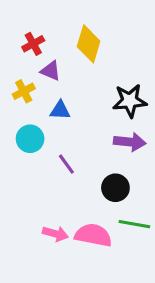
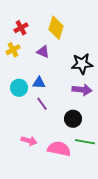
purple triangle: (51, 71) -> (43, 52), moved
yellow cross: (24, 91) -> (13, 50), moved
blue triangle: (60, 110) -> (39, 83), moved
pink arrow: (55, 234) -> (29, 141), moved

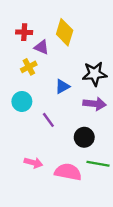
red cross: (21, 28) -> (24, 32), turned 32
yellow cross: (13, 50) -> (29, 67), moved
purple triangle: (43, 52) -> (41, 47), moved
blue triangle: (39, 83) -> (62, 86), moved, turned -32

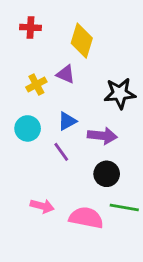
red cross: (24, 32) -> (31, 27), moved
purple triangle: (41, 47) -> (66, 74), moved
blue triangle: (62, 86) -> (67, 121), moved
purple arrow: (95, 104) -> (102, 136), moved

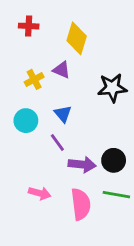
blue triangle: (67, 121) -> (63, 114), turned -42
purple arrow: (102, 136) -> (82, 164), moved
black circle: (107, 174) -> (114, 160), moved
pink semicircle: (86, 218) -> (81, 204), turned 72

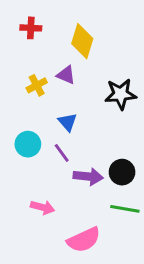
cyan circle: (26, 121) -> (28, 144), moved
pink semicircle: (81, 204) -> (84, 240), moved, turned 72

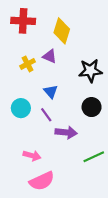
red cross: (31, 28) -> (23, 21), size x1.5
black circle: (122, 172) -> (92, 107), moved
green line: (125, 209) -> (94, 157), turned -35
pink semicircle: (84, 240) -> (42, 181), moved

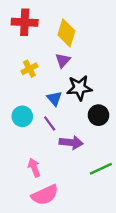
purple triangle: (50, 56) -> (63, 60), moved, turned 48
black star: (90, 71) -> (79, 88), moved
pink arrow: (32, 156) -> (34, 168), turned -126

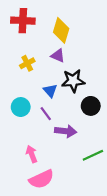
purple triangle: (63, 60) -> (58, 56), turned -48

